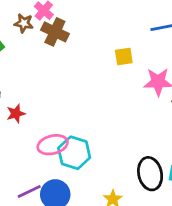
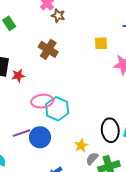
brown star: (24, 23) -> (58, 16), moved
brown cross: (55, 32) -> (48, 49), moved

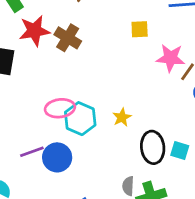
red star: (18, 76) -> (34, 31), moved, size x1.6
yellow star: (81, 145) -> (122, 117), moved
gray semicircle: (92, 159) -> (128, 186), turned -40

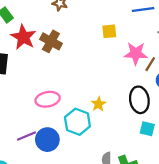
red star: (34, 31) -> (23, 37), turned -30
cyan hexagon: (80, 119) -> (77, 122), moved
black ellipse: (153, 147) -> (139, 100), moved

